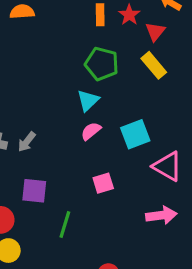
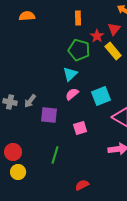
red star: (129, 15) -> (97, 36), moved
purple square: (34, 191) -> (49, 115), moved

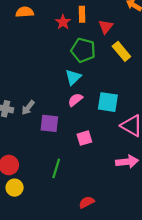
red triangle: (114, 29) -> (106, 27), moved
red star: (97, 36) -> (63, 22), moved
cyan square: (101, 96) -> (108, 102), turned 30

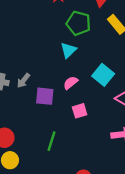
pink semicircle: (75, 100) -> (71, 83), moved
cyan square: (108, 102) -> (103, 75), turned 30

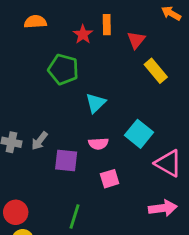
green pentagon: (78, 23) -> (63, 69), moved
pink semicircle: (71, 83) -> (98, 144), turned -144

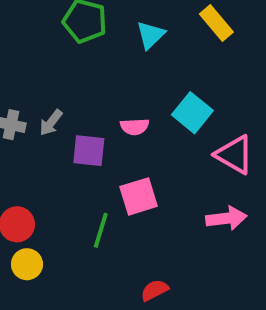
cyan triangle: (96, 103) -> (151, 35), moved
pink square: (110, 179) -> (139, 196), moved, size x1.4

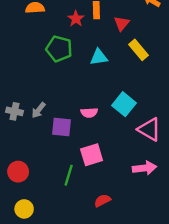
cyan triangle: (151, 35) -> (99, 57), turned 36
yellow circle: (27, 264) -> (24, 209), moved
red semicircle: (155, 290) -> (102, 201), moved

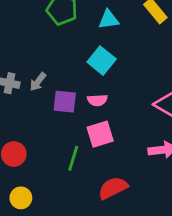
cyan square: (124, 104) -> (102, 61), moved
pink semicircle: (89, 113) -> (97, 100), moved
red semicircle: (102, 201) -> (113, 188), size x1.5

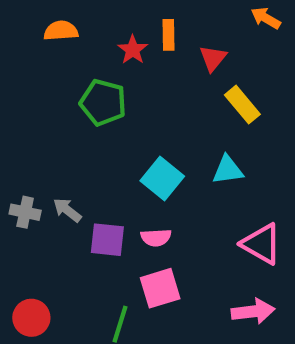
cyan triangle: (109, 19) -> (228, 170), moved
gray arrow: (38, 82) -> (67, 210), turned 90

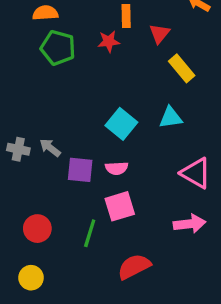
red star: (133, 50) -> (109, 41), moved, turned 30
green pentagon: (103, 102) -> (58, 48), moved
red circle: (31, 318) -> (37, 229), moved

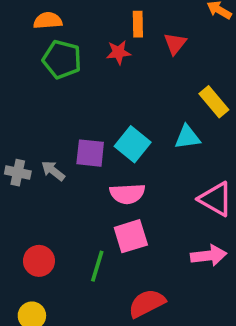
yellow rectangle: (182, 68) -> (214, 102), moved
pink semicircle: (117, 168) -> (127, 194), size x1.4
purple square: (80, 170) -> (90, 153), moved

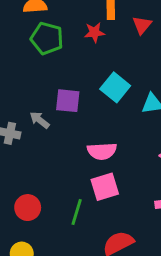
cyan square: (133, 144) -> (115, 87), moved
purple square: (90, 153) -> (68, 101), moved
gray arrow: (53, 171) -> (40, 120), moved

